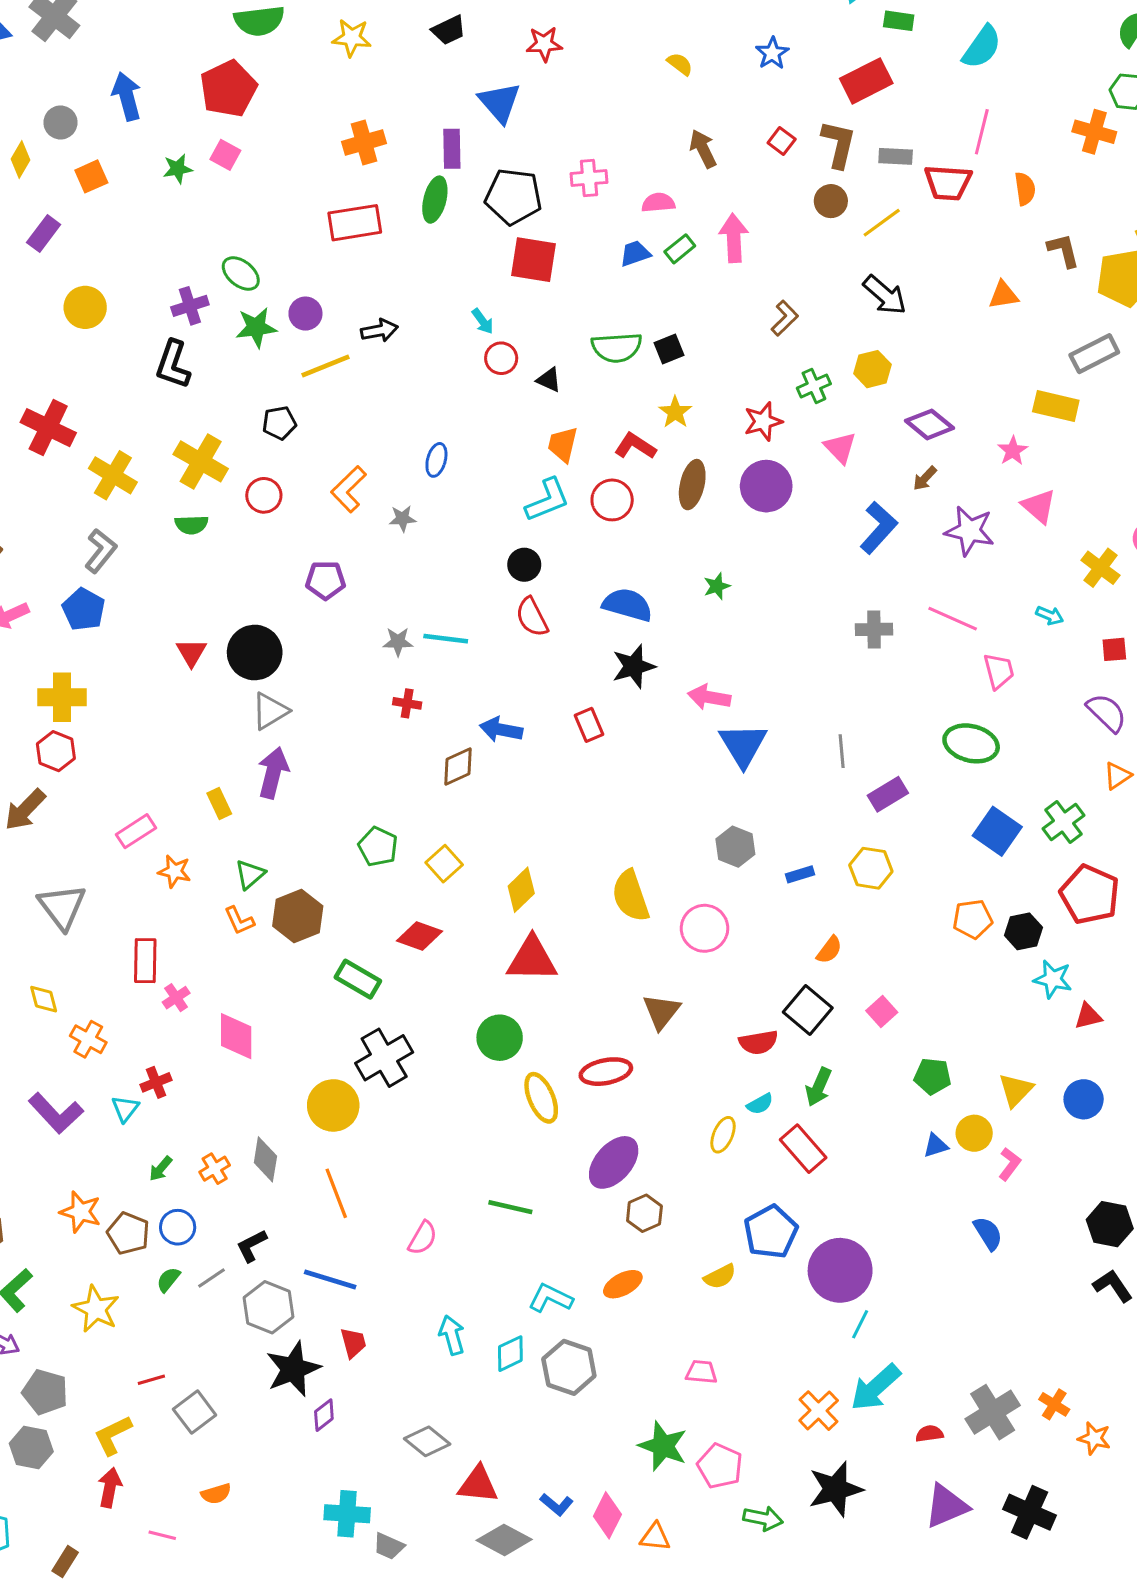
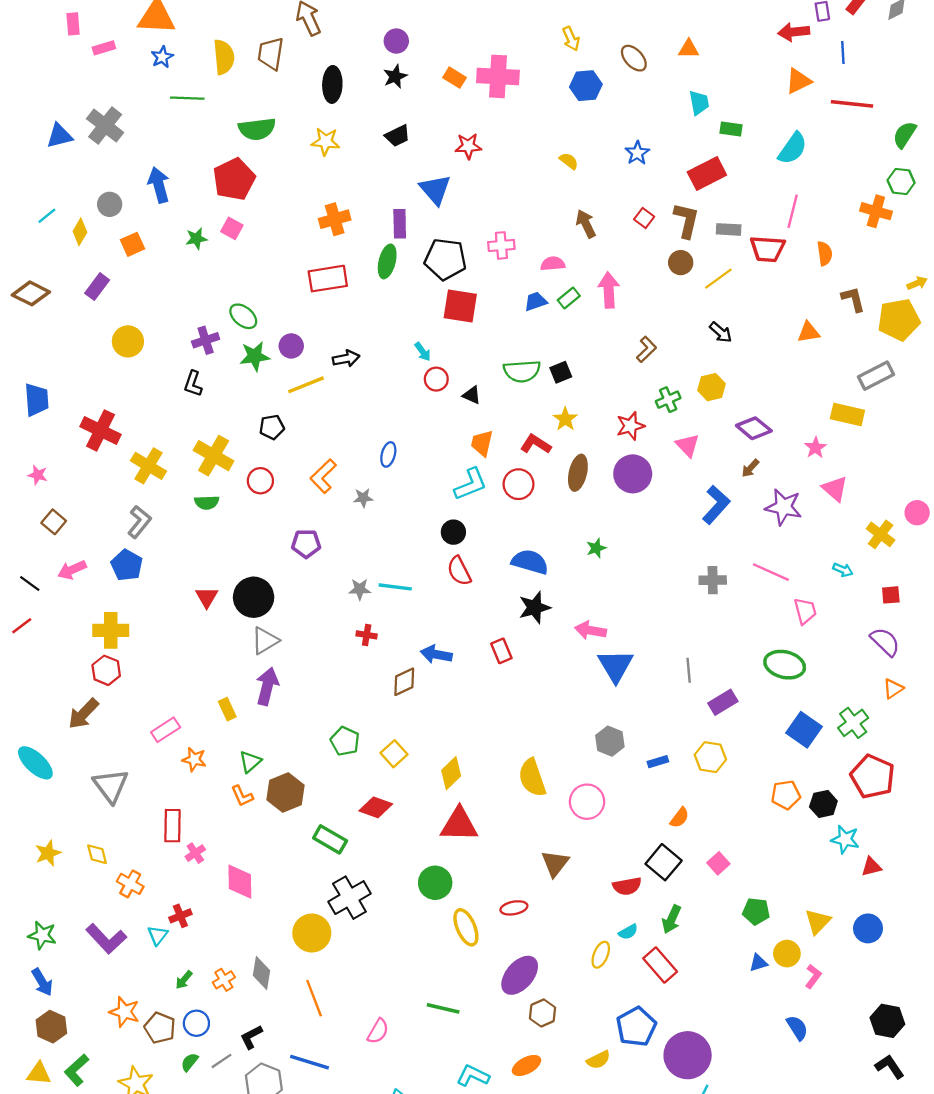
black arrow: (885, 295) -> (721, 332), size x0.7
black L-shape: (173, 364) -> (193, 384), size x0.7
red ellipse: (606, 1072) -> (514, 908), size x0.7

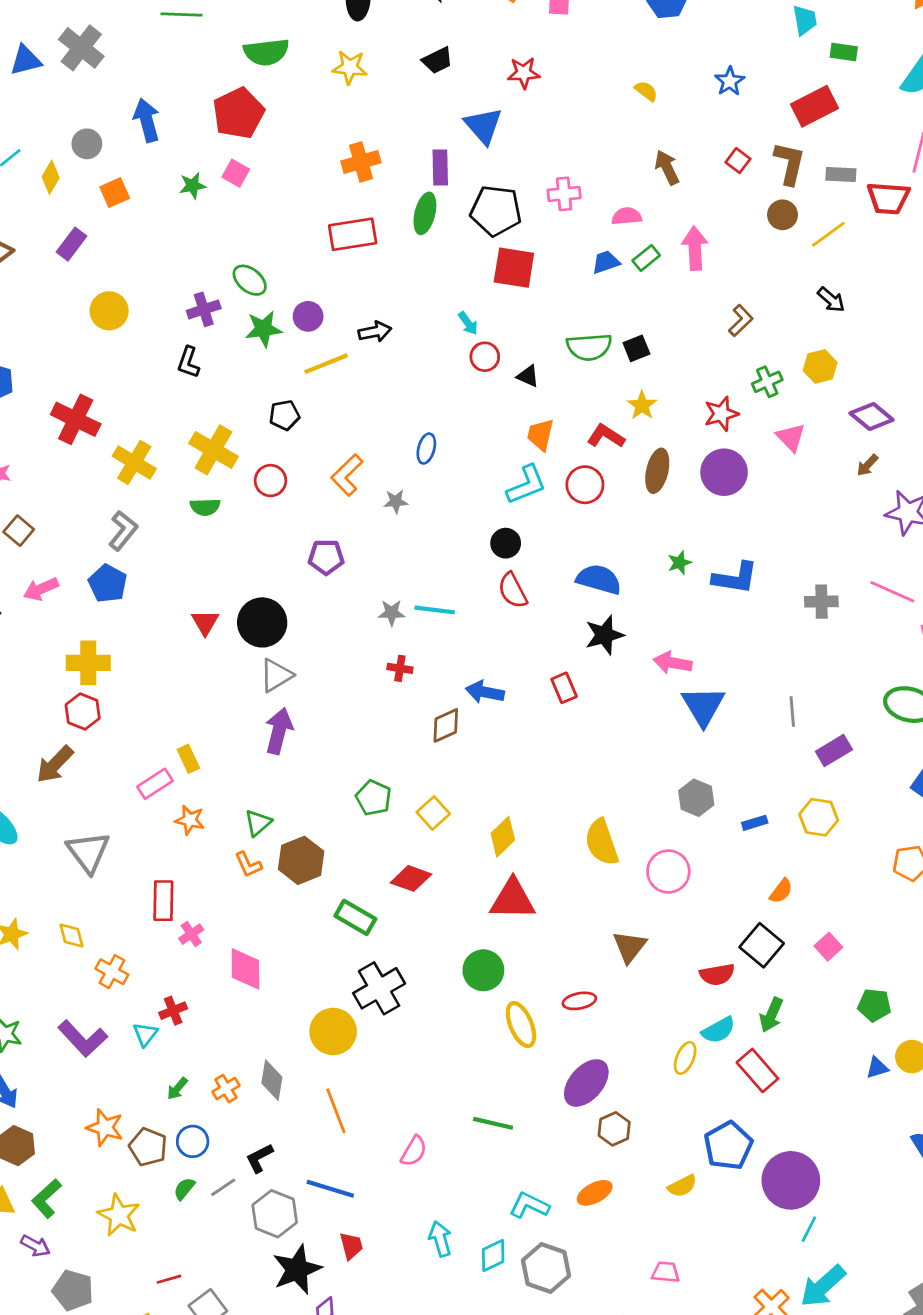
blue L-shape: (716, 505) -> (735, 578), moved, turned 57
yellow rectangle: (227, 709) -> (188, 759), moved
cyan semicircle: (628, 932) -> (719, 1030), size x1.4

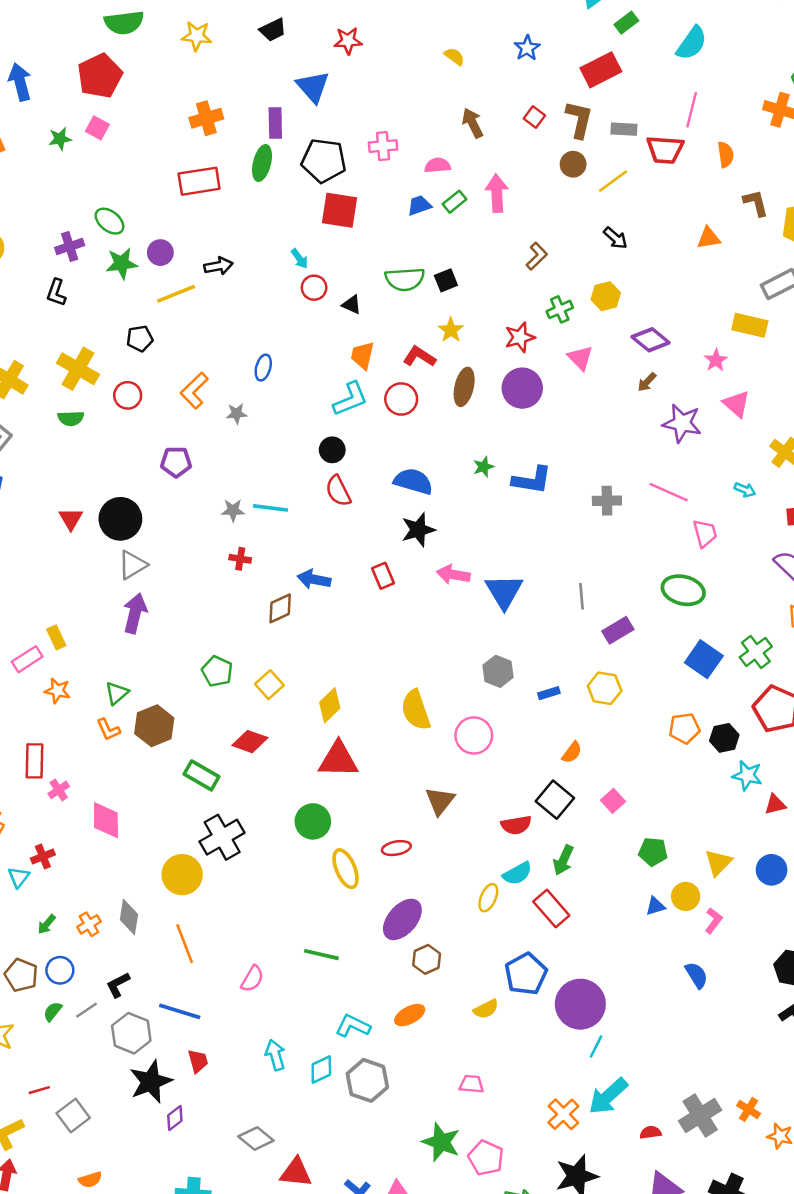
green rectangle: (844, 52) -> (626, 23), turned -45
pink arrow: (673, 663) -> (453, 575), moved

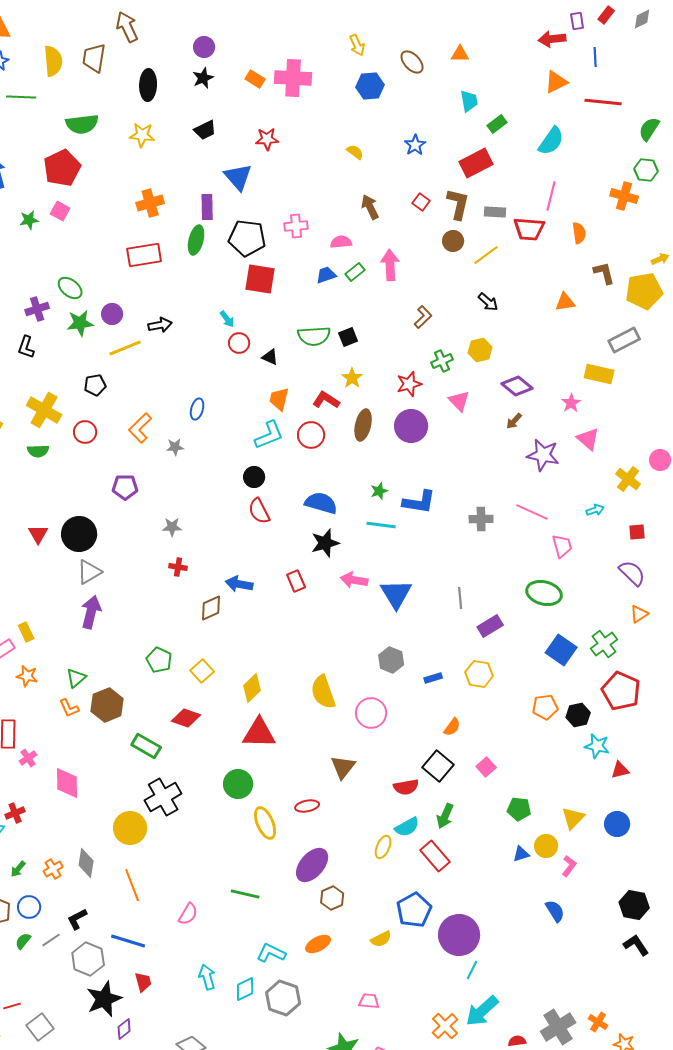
cyan arrow: (745, 490) -> (595, 510), turned -42
cyan line: (270, 508) -> (381, 525), moved

